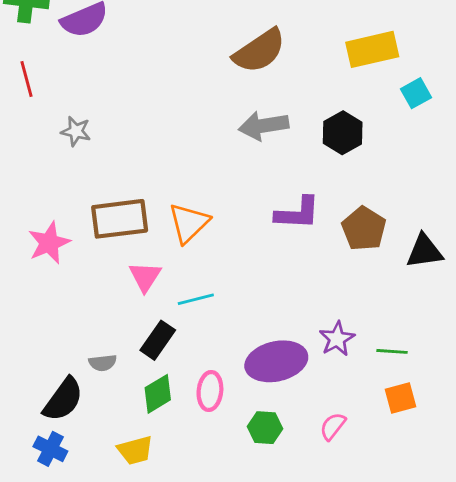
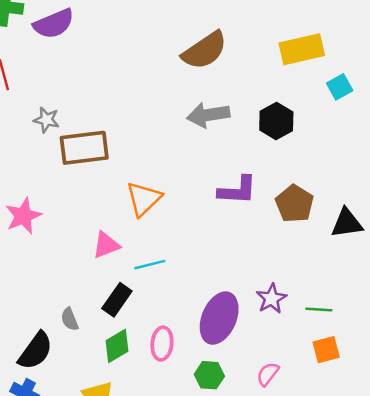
brown rectangle: (120, 219) -> (84, 148), moved
pink triangle: (145, 277) -> (106, 245), turned 36
purple ellipse: (276, 361) -> (219, 318), turned -54
gray semicircle: (103, 363) -> (70, 319), turned 75

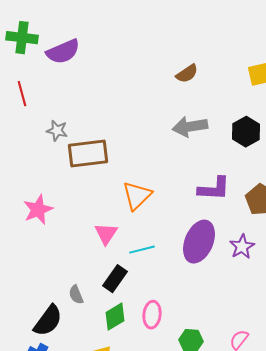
brown semicircle: (205, 50) -> (187, 74), size x0.6
pink triangle: (106, 245) -> (106, 234), turned -35
purple star: (271, 299) -> (242, 247), moved
purple ellipse: (219, 318) -> (199, 242), moved

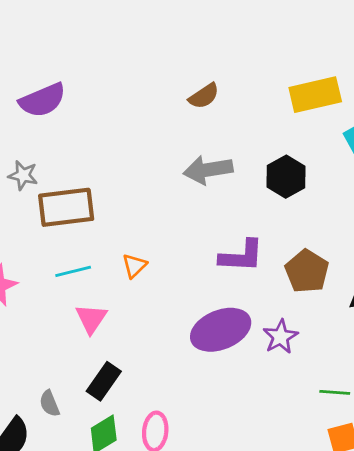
purple semicircle: (63, 52) -> (43, 100), moved
orange triangle: (137, 196) -> (134, 266), size x0.6
purple ellipse: (199, 242) -> (221, 330), turned 45
cyan line: (142, 250) -> (73, 271), moved

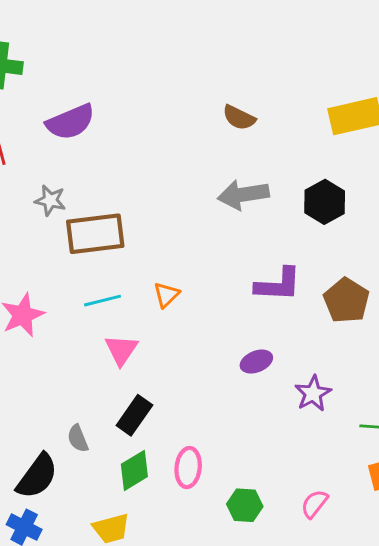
brown semicircle: (204, 96) -> (239, 118), turned 60
purple ellipse: (221, 330) -> (256, 362), size x0.5
purple star: (280, 337) -> (313, 393), moved

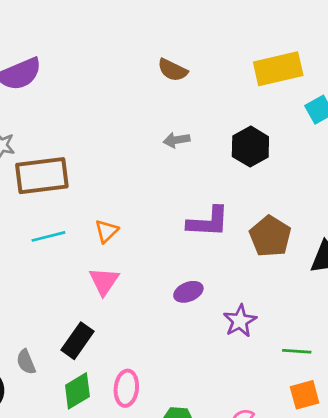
gray arrow: (243, 195) -> (177, 140), size x0.6
pink triangle: (121, 350) -> (104, 281), moved

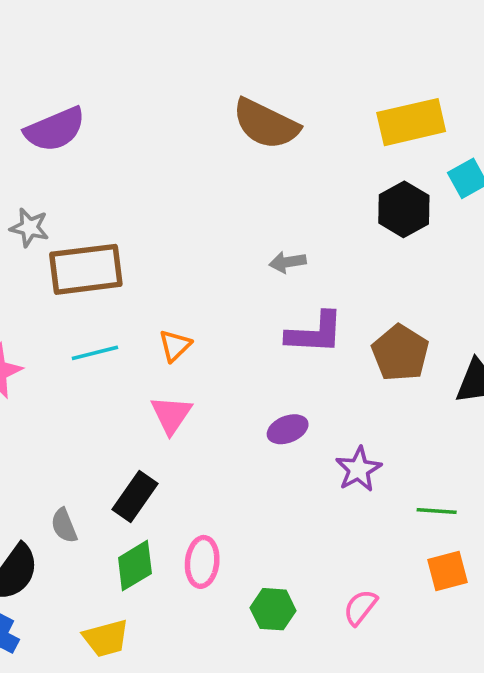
brown semicircle: (173, 70) -> (266, 124), size x1.6
gray arrow: (177, 140) -> (288, 262), moved
black hexagon: (250, 147) -> (404, 209), moved

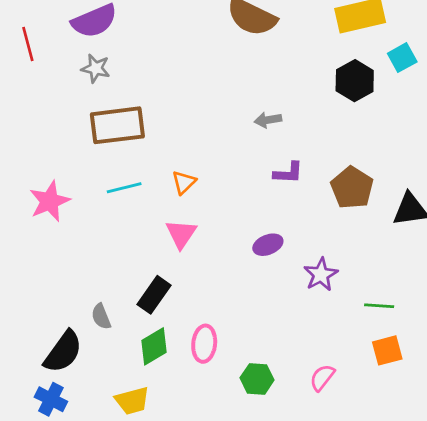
gray star: (29, 228) -> (96, 68), moved
purple L-shape: (315, 333) -> (288, 173), size x0.7

